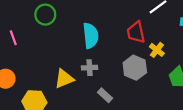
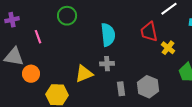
gray hexagon: (135, 68) -> (148, 87), moved
gray rectangle: (105, 95) -> (121, 89), turned 40

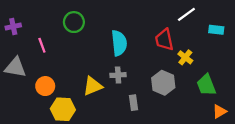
orange circle: (31, 74) -> (45, 86), moved
gray hexagon: (148, 87) -> (163, 83), moved

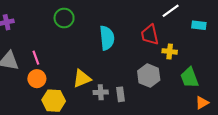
pink line: (42, 45) -> (36, 58), moved
yellow cross: (185, 57) -> (170, 51), turned -32
gray cross: (118, 75) -> (101, 92), moved

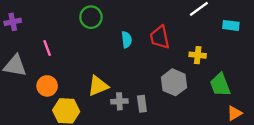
green circle: (64, 18) -> (91, 17), moved
red trapezoid: (150, 35) -> (160, 37), moved
cyan semicircle: (107, 38) -> (127, 40), size x0.6
pink line: (36, 58) -> (47, 48), moved

